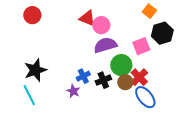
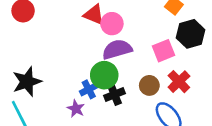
green circle: (121, 65) -> (104, 75), moved
red cross: (139, 77) -> (179, 82), moved
brown circle: (125, 82) -> (149, 85), moved

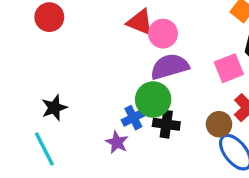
black star: (27, 82) -> (54, 108), size x0.7
brown circle: (149, 85) -> (219, 124), moved
black cross: (115, 94) -> (166, 124), turned 30

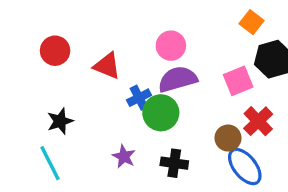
red circle: (49, 17) -> (55, 51), moved
red triangle: (140, 22) -> (107, 66), moved
blue cross: (133, 118) -> (139, 98), moved
black cross: (166, 124) -> (174, 163), moved

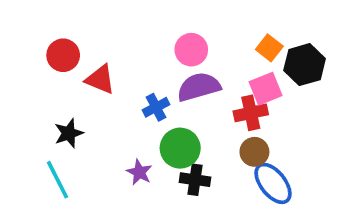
orange square: (252, 22) -> (269, 48), moved
red triangle: (107, 66) -> (100, 79), moved
green circle: (161, 113) -> (180, 148), moved
red cross: (258, 121) -> (251, 113), moved, turned 32

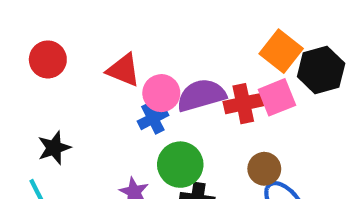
orange square: (269, 48) -> (281, 51), size x1.4
pink circle: (191, 50) -> (161, 93), moved
red triangle: (100, 79) -> (123, 70), moved
red cross: (251, 113) -> (243, 104), moved

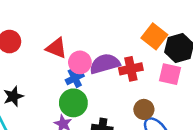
pink square: (277, 97) -> (170, 74), moved, turned 35
green circle: (180, 165) -> (73, 103), moved

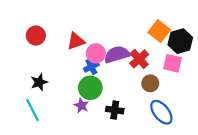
red triangle: (56, 48) -> (76, 41), turned -42
red cross: (131, 69) -> (139, 59), turned -30
brown circle: (144, 109) -> (150, 83), moved

